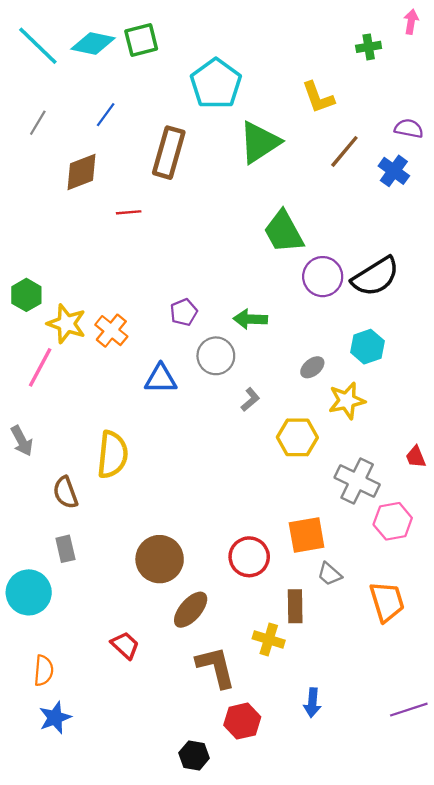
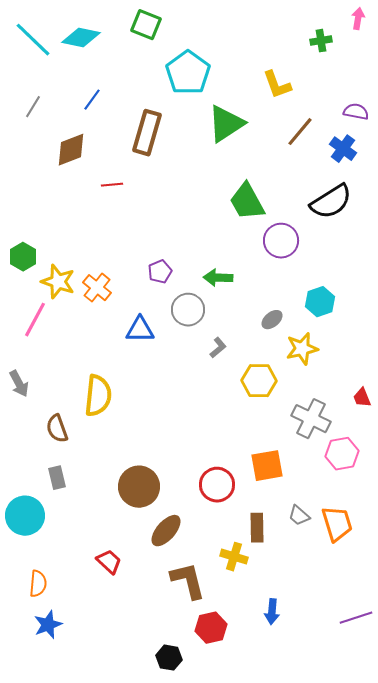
green square: (141, 40) -> (146, 25), moved, turned 36
black semicircle: (375, 277) -> (331, 202), moved
gray trapezoid: (330, 574) -> (299, 516), moved

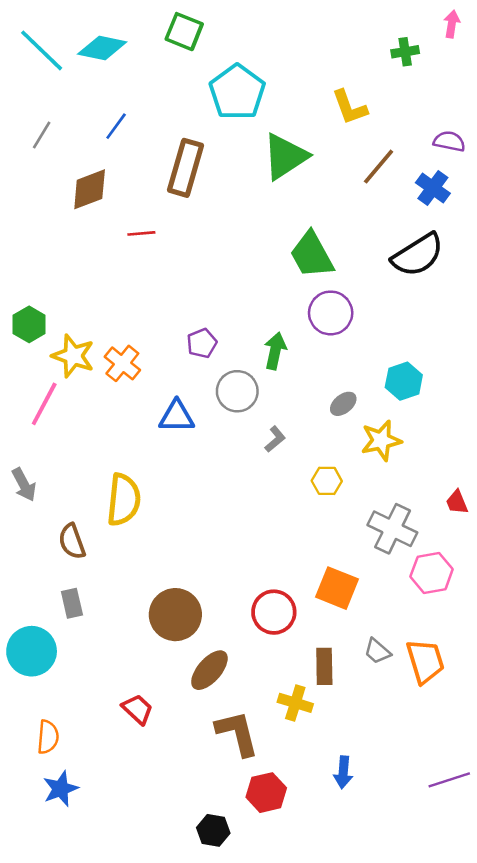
purple circle: (281, 241) -> (331, 313), moved
green arrow: (218, 278) -> (275, 351), turned 100
yellow hexagon: (259, 381) -> (327, 481), size x0.7
orange square: (267, 466) -> (337, 588), turned 32

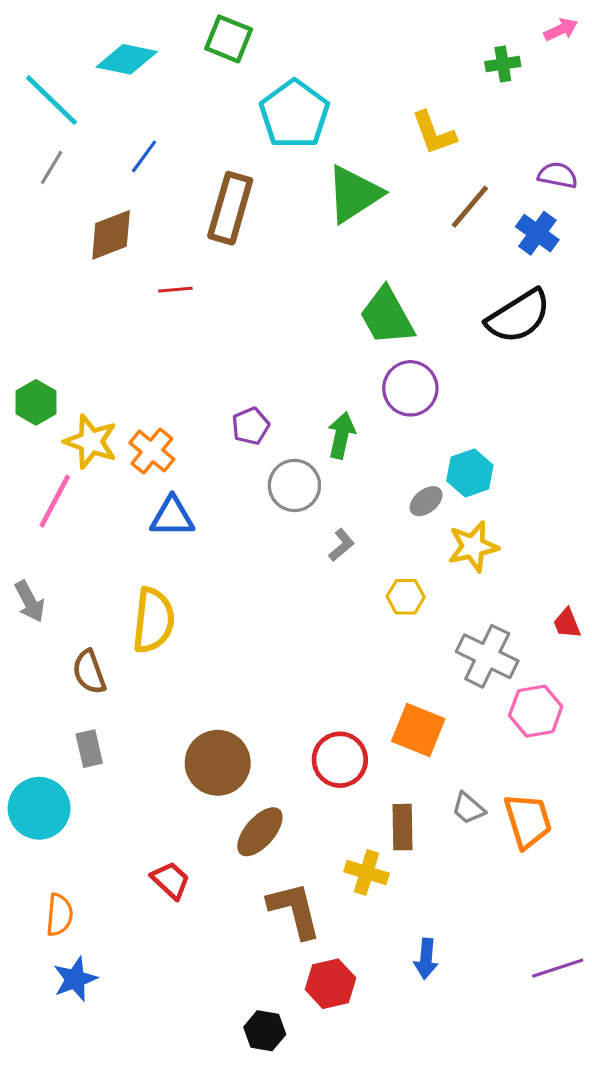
pink arrow: (452, 24) -> (561, 30), turned 56
cyan line: (42, 50) -> (52, 100), moved
cyan hexagon: (404, 381) -> (470, 473), moved
blue triangle: (177, 416) -> (172, 517), moved

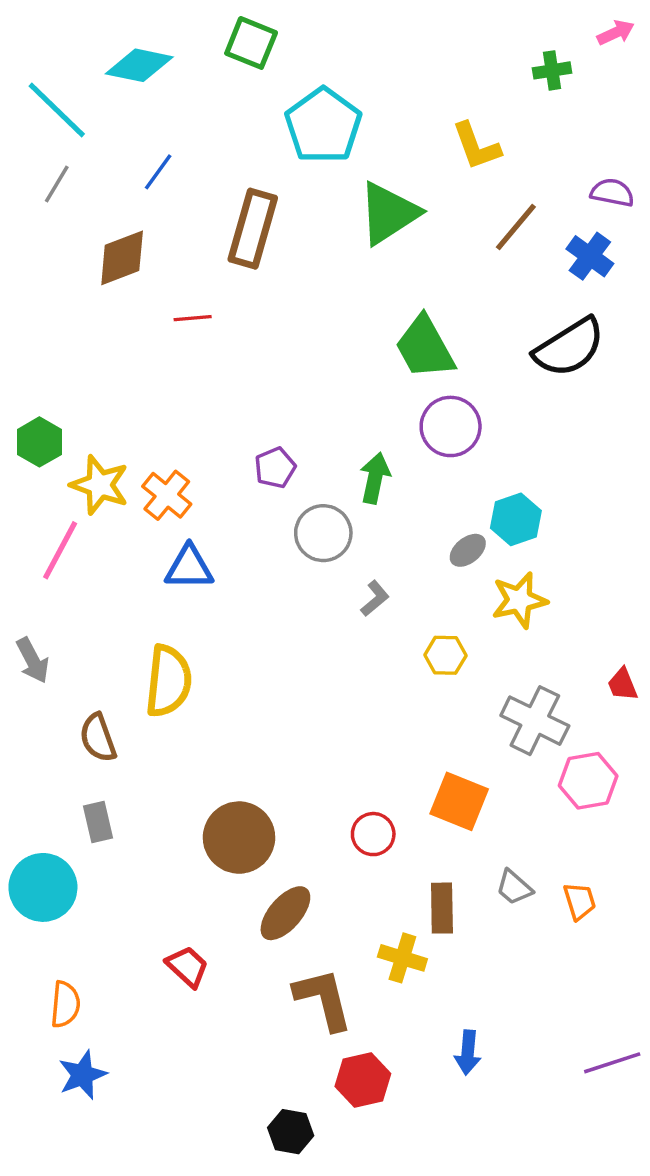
red circle: (340, 760) -> (373, 834), size x0.7
orange trapezoid: (528, 821) -> (580, 901), size x0.6

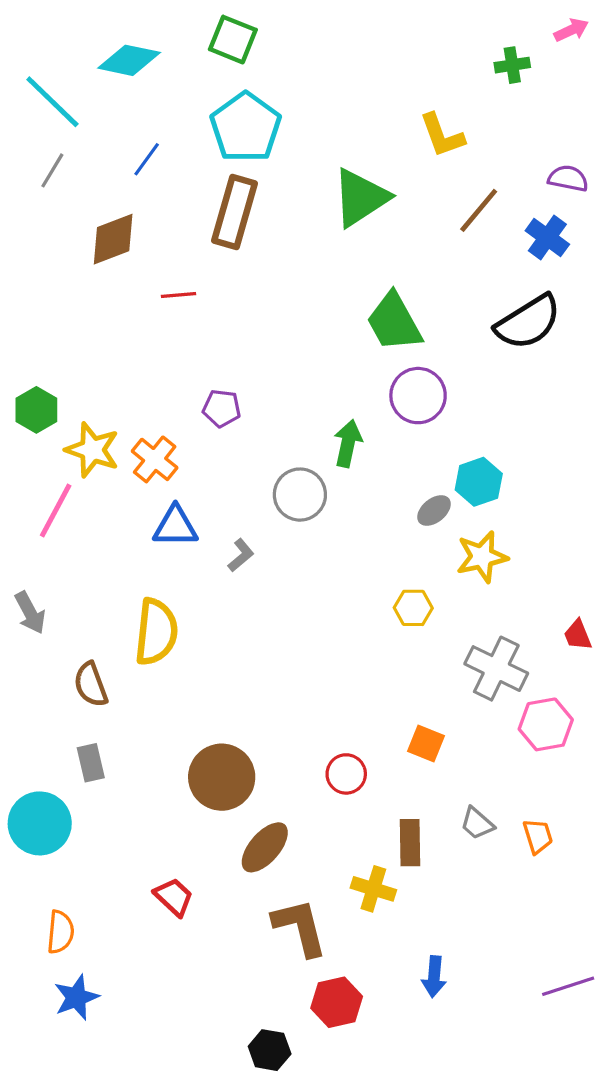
cyan pentagon: (323, 125) -> (246, 127), moved
purple pentagon: (275, 468) -> (222, 408), moved, turned 30
gray L-shape: (375, 598) -> (241, 555), moved
orange square: (459, 801) -> (426, 744), size x0.7

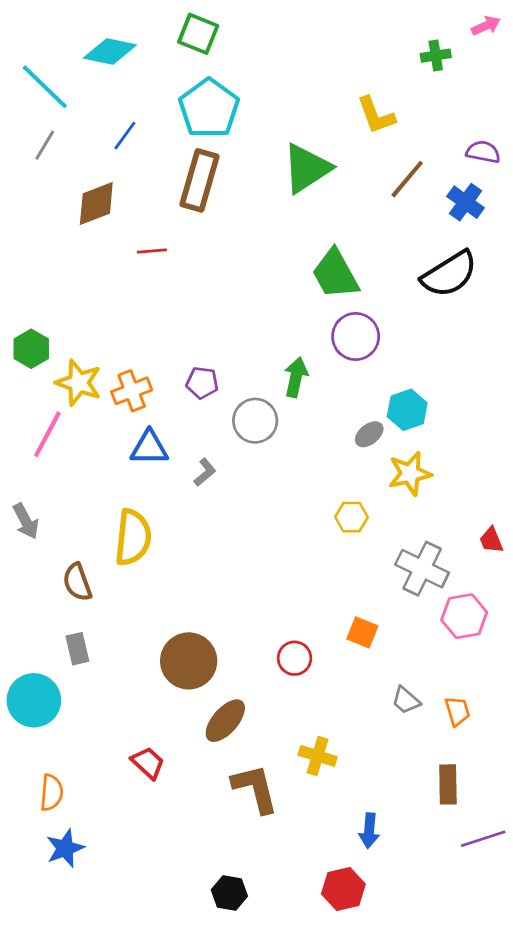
purple pentagon: (222, 408) -> (202, 383), moved
orange cross: (155, 459) -> (132, 391), turned 30
brown rectangle: (410, 843) -> (448, 784), moved
red hexagon: (337, 1002) -> (343, 889), moved

